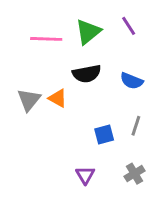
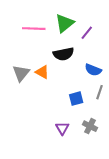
purple line: (129, 26) -> (87, 33), moved, turned 72
blue semicircle: (132, 81) -> (93, 70), moved
gray cross: (134, 174) -> (90, 126), moved, turned -32

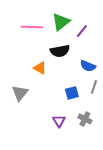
gray triangle: (21, 73) -> (20, 93), moved

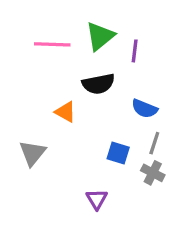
purple line: (82, 31) -> (135, 51), turned -32
blue square: (72, 93) -> (118, 153), turned 32
gray cross: (85, 119) -> (153, 173), moved

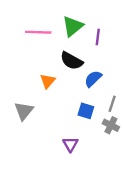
black semicircle: (98, 84) -> (72, 61), turned 40
blue semicircle: (144, 109) -> (93, 79), moved, turned 114
orange triangle: (65, 112) -> (48, 81), turned 42

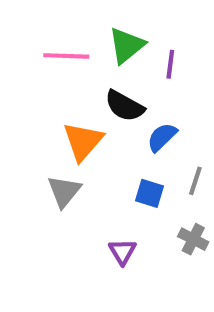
orange triangle: (48, 81) -> (83, 141), size x1.5
gray triangle: (24, 111) -> (64, 191), moved
gray cross: (111, 125) -> (193, 239), moved

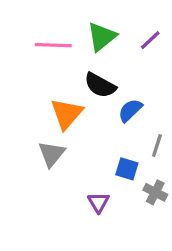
purple line: (170, 64) -> (150, 40), moved, turned 40
blue square: (150, 193) -> (127, 169), moved

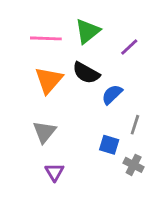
purple line: (150, 40) -> (129, 47), moved
orange triangle: (67, 114) -> (49, 80), moved
purple triangle: (98, 202) -> (54, 172), moved

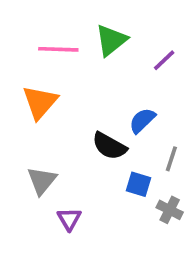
black semicircle: (86, 73) -> (109, 146), moved
orange triangle: (49, 80) -> (40, 102), moved
gray triangle: (44, 132) -> (42, 181), moved

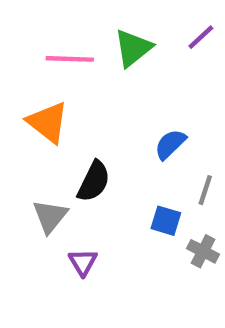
purple line: (164, 60) -> (201, 37), moved
orange triangle: (40, 102) -> (48, 122), turned -33
black semicircle: (109, 146) -> (94, 181), moved, turned -93

